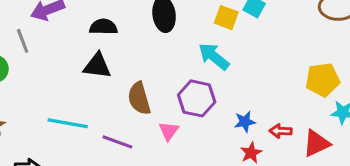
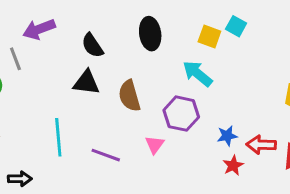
black semicircle: (103, 27) -> (92, 45), turned -125
brown semicircle: (139, 98) -> (129, 96), moved
cyan line: (68, 123) -> (58, 137), turned 75
red arrow: (281, 131) -> (261, 145), size x1.4

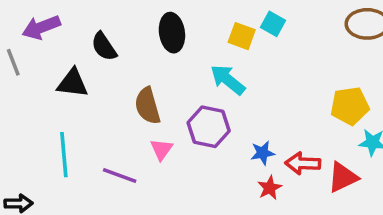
black triangle: (86, 82) -> (73, 83), moved
pink triangle: (155, 145) -> (161, 149), moved

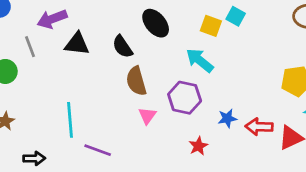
black ellipse: (172, 33) -> (156, 23), turned -32
black semicircle: (104, 47) -> (122, 47), moved
black triangle: (73, 83) -> (77, 44), moved
purple line: (120, 176) -> (98, 150), moved
red star: (270, 188) -> (198, 146), moved

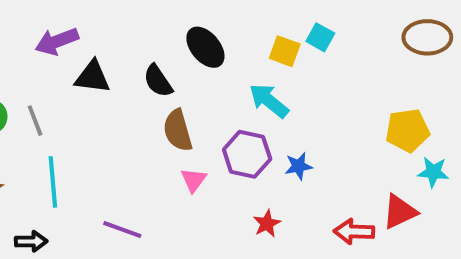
gray line: (30, 47) -> (35, 121), moved
blue star: (227, 118) -> (299, 166), moved
cyan line: (70, 120) -> (53, 182), moved
red arrow: (259, 127) -> (354, 231), moved

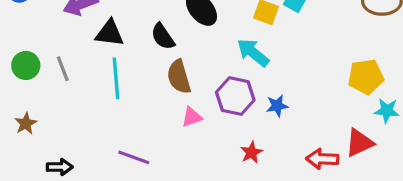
pink triangle: (194, 180) -> (192, 117), turned 35
cyan line: (53, 182) -> (116, 78), moved

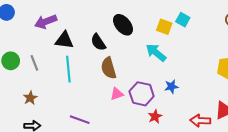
purple hexagon: (235, 96) -> (142, 94), moved
brown star: (26, 123) -> (30, 98), moved

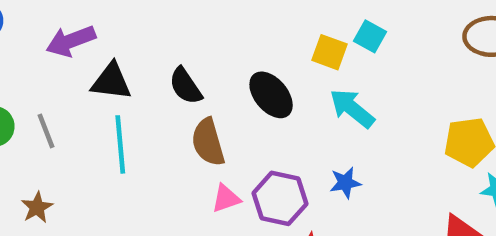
black ellipse: (123, 25) -> (271, 95), moved
cyan arrow: (156, 53) -> (352, 108), moved

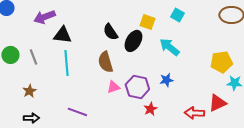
yellow square: (330, 52) -> (147, 22), moved
black semicircle: (186, 86) -> (110, 32), moved
black ellipse: (271, 95) -> (133, 41), turned 70

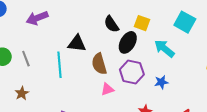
cyan square: (177, 15) -> (185, 22), moved, size x1.5
black semicircle: (110, 32) -> (111, 24), moved
black triangle: (62, 35) -> (77, 43), moved
purple hexagon: (137, 87) -> (132, 72), moved

